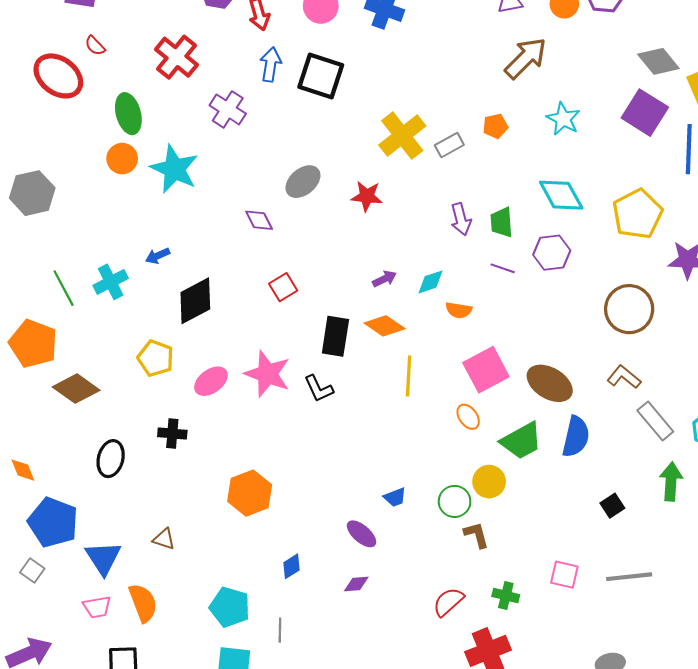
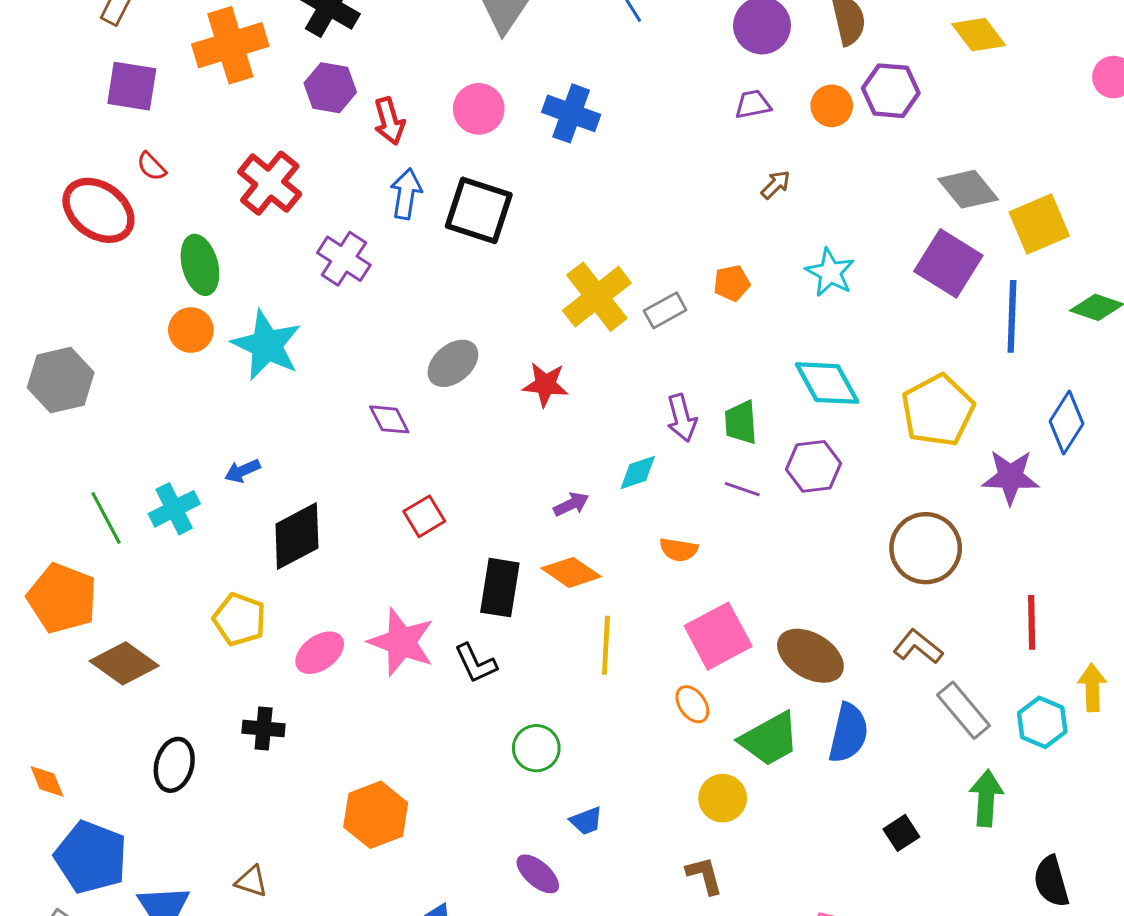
brown arrow: (526, 58) -> (776, 185), size x0.5
cyan diamond: (431, 282) -> (638, 472), moved
green circle: (455, 501) -> (536, 748), moved

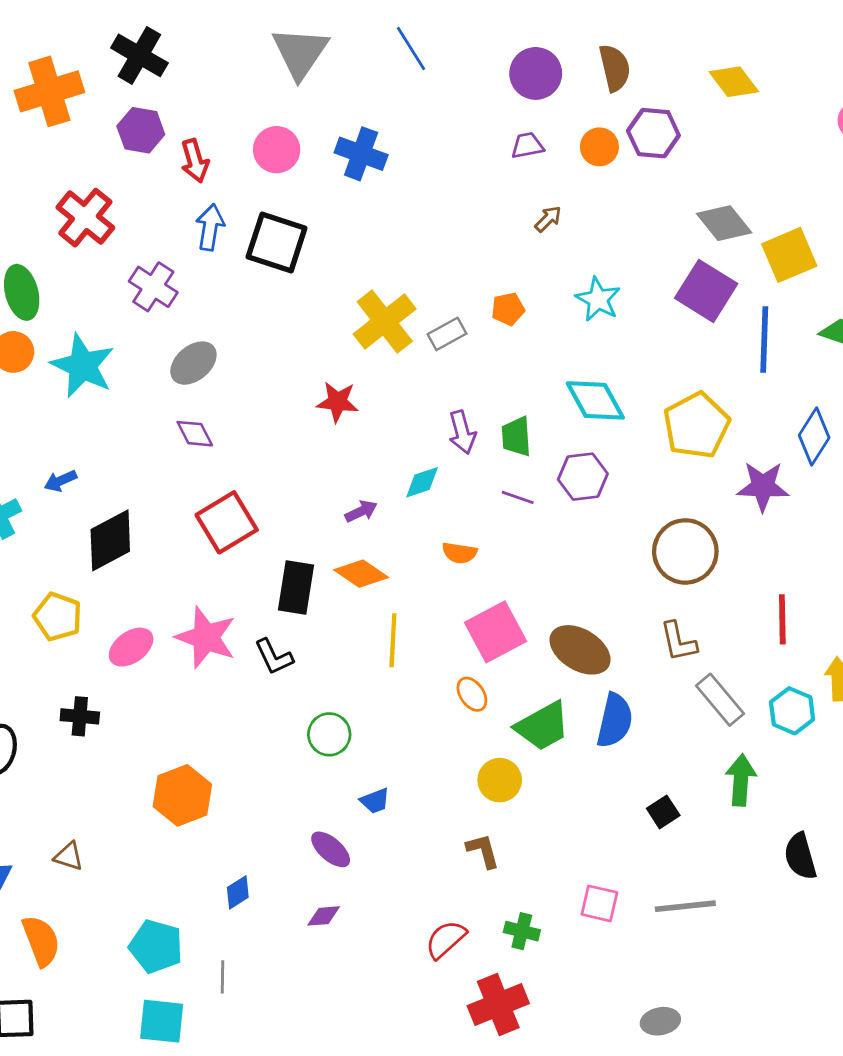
gray ellipse: (453, 363) -> (193, 363), moved
red square: (424, 516) -> (227, 522), size x1.6
brown L-shape: (918, 647) -> (678, 642), turned -141

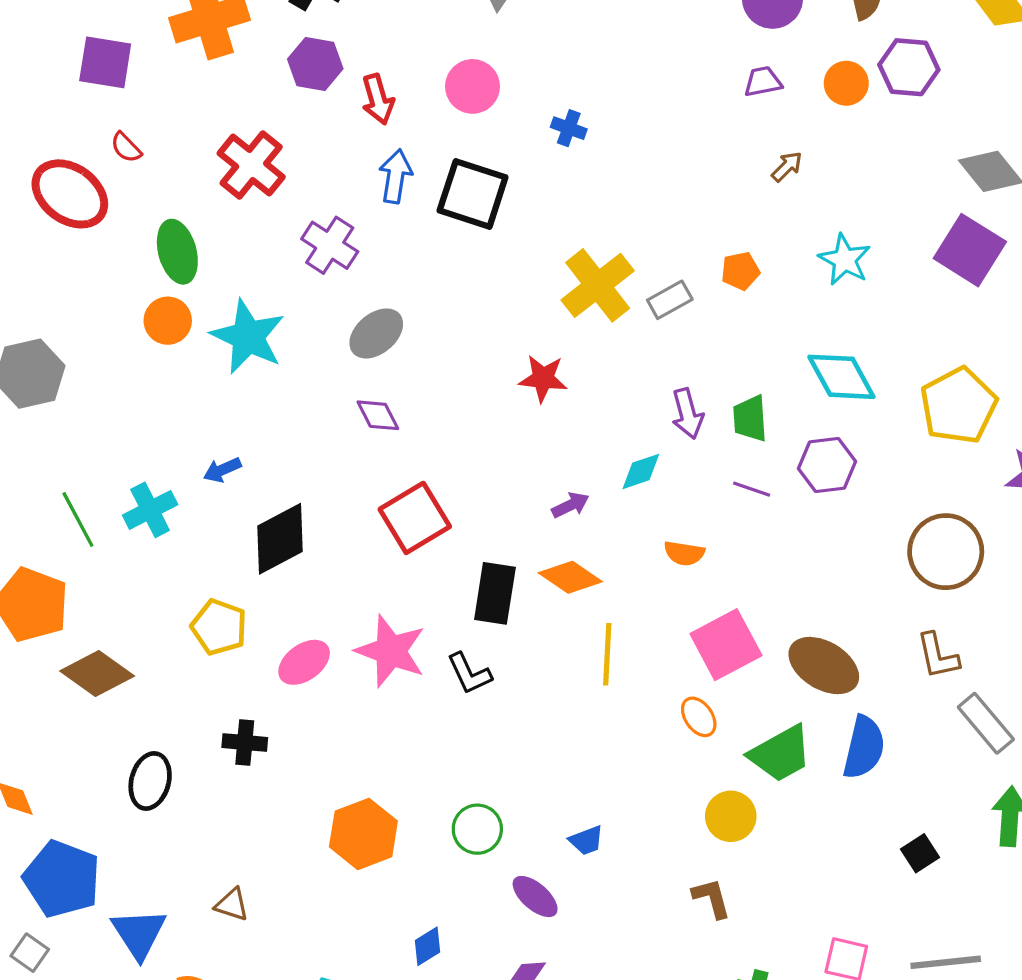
blue cross: (361, 154) -> (569, 128), moved, size x0.6
green circle: (329, 734) -> (477, 829), moved

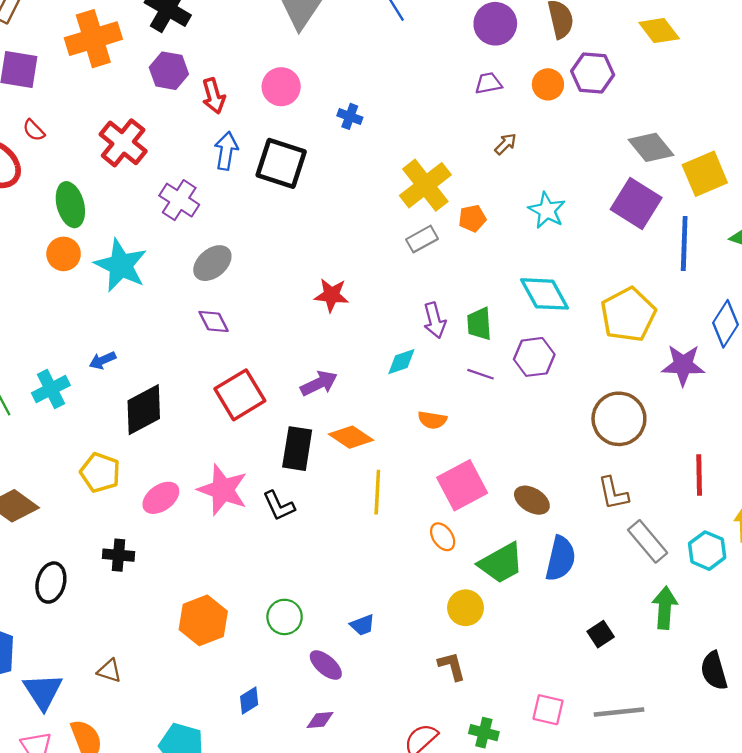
yellow cross: (598, 285) -> (425, 185), moved
purple arrow: (570, 505) -> (319, 383), moved, size x1.4
brown ellipse: (824, 666) -> (532, 500), size x0.7

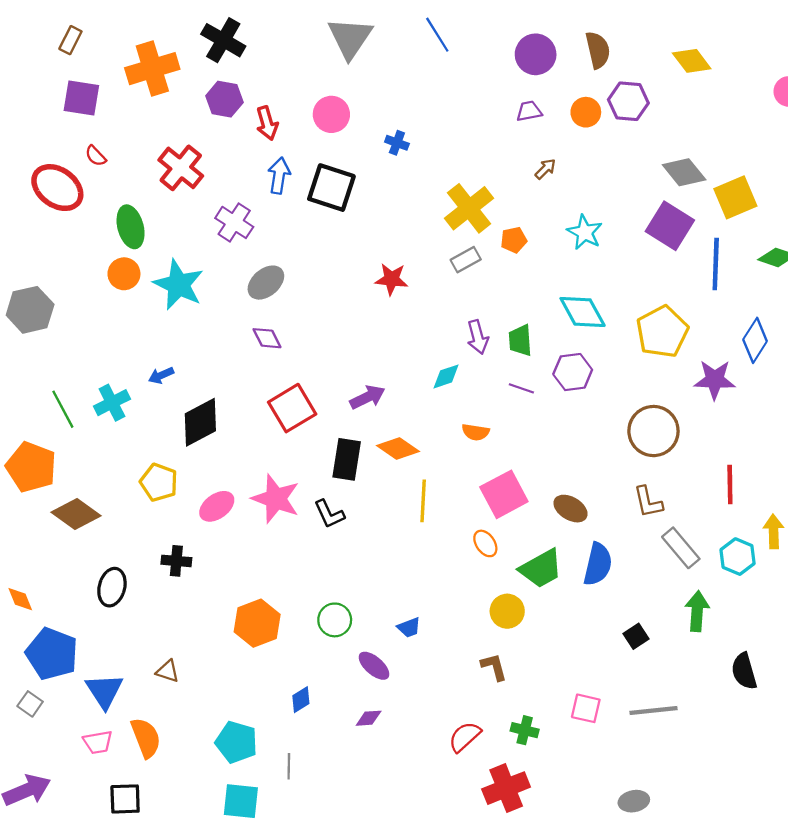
red star: (332, 295) -> (391, 279), moved

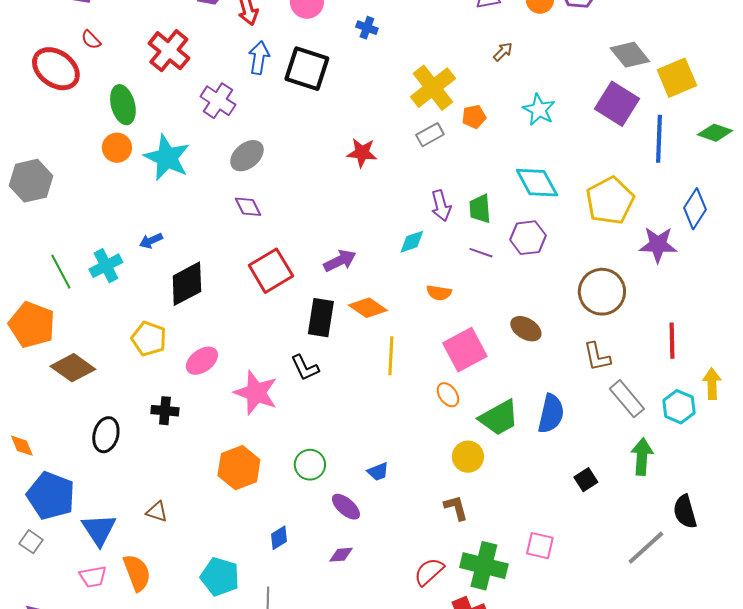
pink star: (276, 499) -> (256, 393), moved
brown ellipse: (571, 509) -> (526, 329), moved
gray line: (653, 711) -> (646, 548), moved, turned -36
green cross: (525, 730) -> (484, 566), size x1.8

